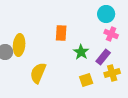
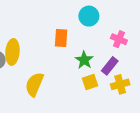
cyan circle: (106, 14) -> (89, 16), moved
yellow square: (86, 80) -> (90, 82), moved

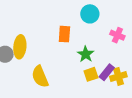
purple rectangle: (110, 66) -> (107, 72), moved
yellow semicircle: (34, 84) -> (40, 76), turned -45

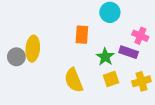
purple rectangle: (107, 72) -> (129, 52), moved, turned 70
yellow semicircle: (40, 76) -> (74, 80), moved

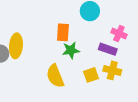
green star: (105, 57) -> (71, 50), moved, turned 30
yellow cross: (141, 81) -> (112, 70), moved, turned 30

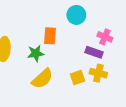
green star: (71, 50) -> (36, 53), moved
yellow semicircle: (55, 76) -> (42, 79), turned -110

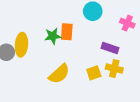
pink cross: (105, 37) -> (127, 23), moved
green star: (36, 53) -> (53, 36), moved

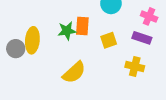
purple rectangle: (110, 48) -> (142, 38), moved
yellow square: (94, 73) -> (109, 40), moved

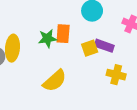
purple rectangle: (142, 38) -> (104, 46), moved

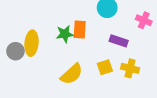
yellow square: (90, 48) -> (105, 67), moved

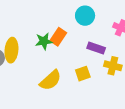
orange rectangle: (80, 29) -> (58, 37), turned 30
yellow cross: (130, 68) -> (113, 66), moved

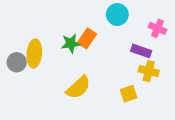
purple rectangle: (96, 48) -> (141, 51), moved
yellow square: (83, 74) -> (129, 94), moved

